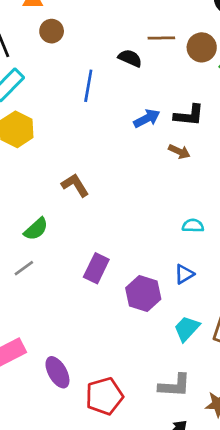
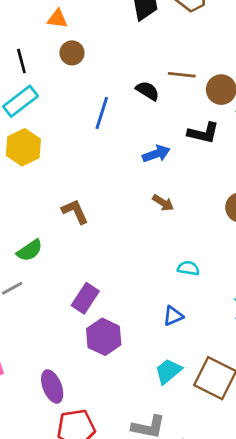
black L-shape: (189, 115) -> (203, 133), moved
brown arrow: (179, 152) -> (163, 203), moved
purple hexagon: (143, 294) -> (104, 337), moved
purple ellipse: (57, 372) -> (52, 386), moved

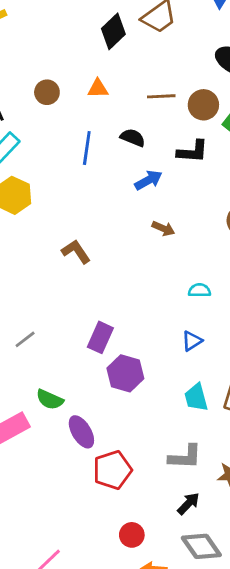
orange triangle: (57, 19) -> (98, 88), moved
black semicircle: (148, 91) -> (133, 138), moved
green semicircle: (30, 250) -> (50, 399), moved, turned 68
cyan trapezoid: (168, 371) -> (196, 397), turned -56

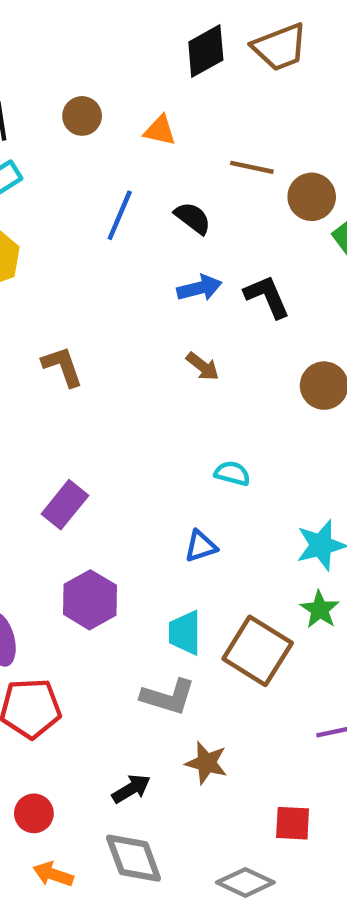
black L-shape: (193, 151) -> (267, 296), moved, turned -132
purple hexagon: (125, 373) -> (90, 600), moved
gray L-shape: (185, 457) -> (168, 697), moved

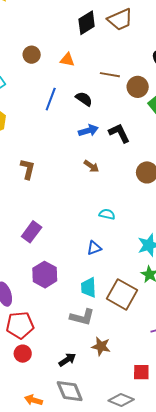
brown L-shape: (62, 366) -> (28, 169), turned 35
red circle: (34, 813) -> (23, 354), moved

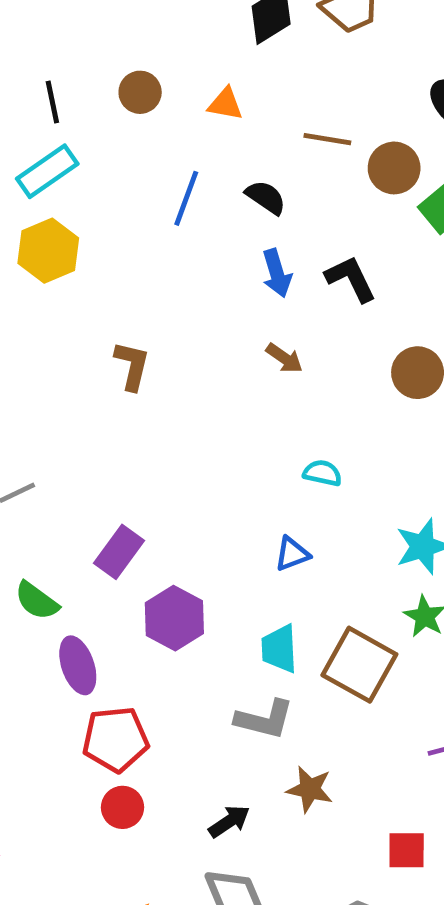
blue arrow: (88, 131) -> (277, 273), turned 90
purple rectangle: (32, 232) -> (119, 552), moved

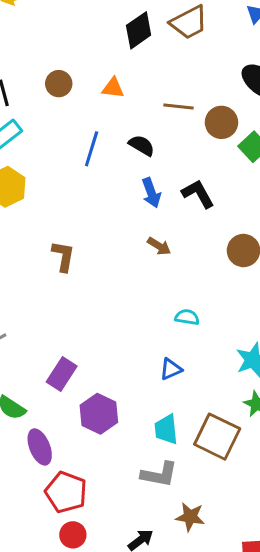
red pentagon: (115, 739) -> (66, 492), turned 30

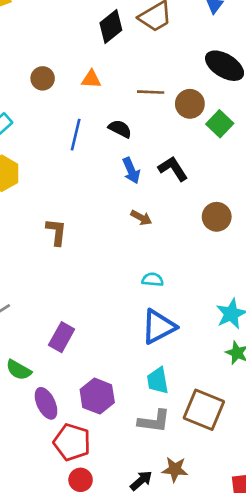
cyan semicircle: (187, 317) -> (153, 280), moved
blue triangle: (171, 369) -> (158, 327), size x1.8
purple hexagon: (99, 414) -> (97, 396), moved
brown square: (217, 437) -> (204, 410), moved
brown star: (190, 517) -> (175, 469), moved

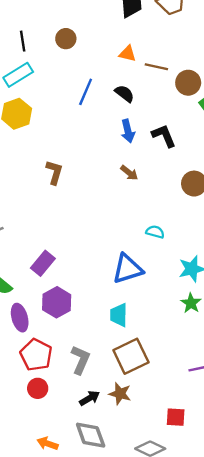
orange triangle: (91, 79) -> (128, 54), moved
cyan semicircle: (153, 280) -> (155, 232), moved
purple hexagon: (97, 396) -> (57, 302), moved
brown square: (204, 410) -> (131, 356), moved, turned 32
gray L-shape: (154, 421) -> (80, 360), moved, turned -84

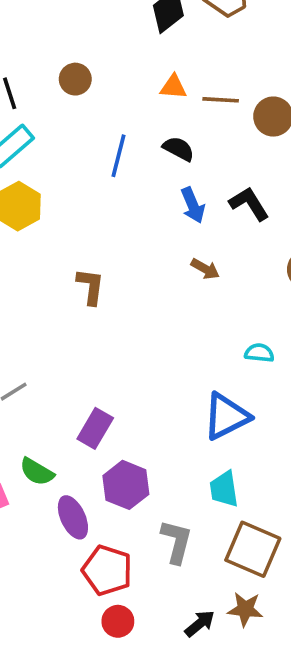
brown square: (131, 356) -> (253, 549), turned -32
gray L-shape: (80, 360) -> (176, 542), moved

